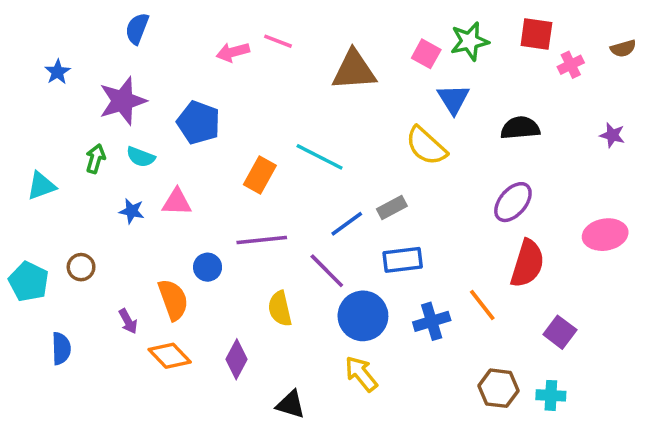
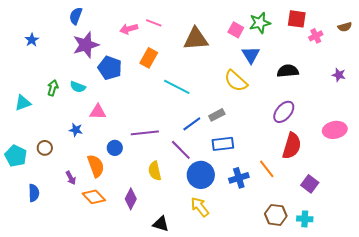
purple star: (123, 101) -> (86, 45), moved
orange rectangle: (260, 175) -> (149, 58), moved
blue star: (132, 211) -> (76, 130), moved

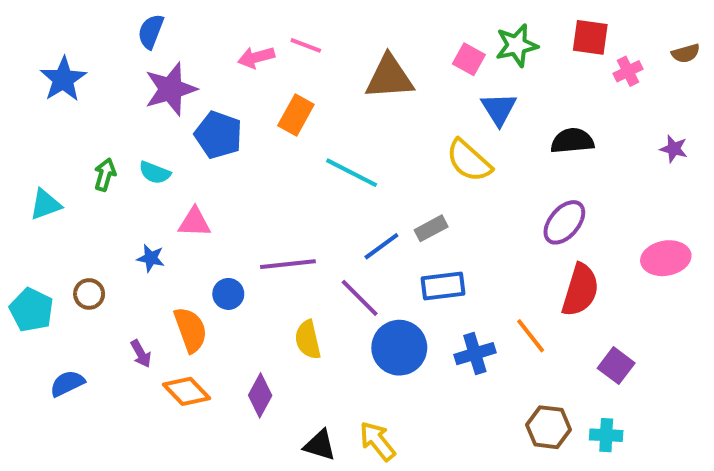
blue star: (32, 40) -> (63, 79), size x1.6
blue semicircle: (34, 193) -> (67, 383), turned -114
yellow arrow: (200, 207) -> (377, 441), moved

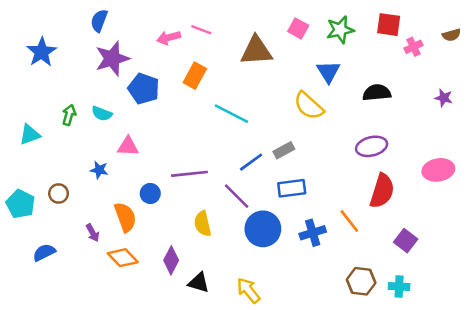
pink square: (469, 59) -> (298, 28), moved
purple ellipse: (564, 222) -> (372, 146), turned 36
black triangle: (320, 445) -> (199, 283), moved

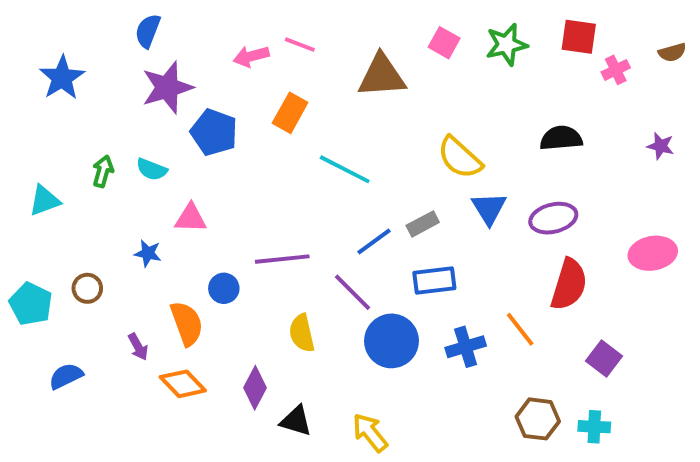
blue triangle: (328, 72) -> (489, 208), moved

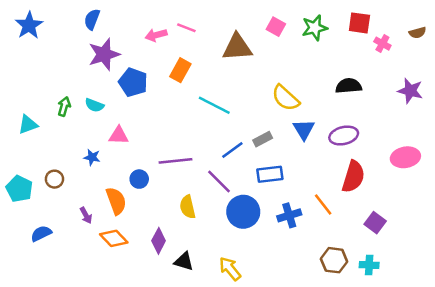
pink cross: (616, 70) -> (382, 44), turned -35
blue star: (62, 78) -> (29, 25), moved
purple star: (661, 146) -> (410, 91), size x1.5

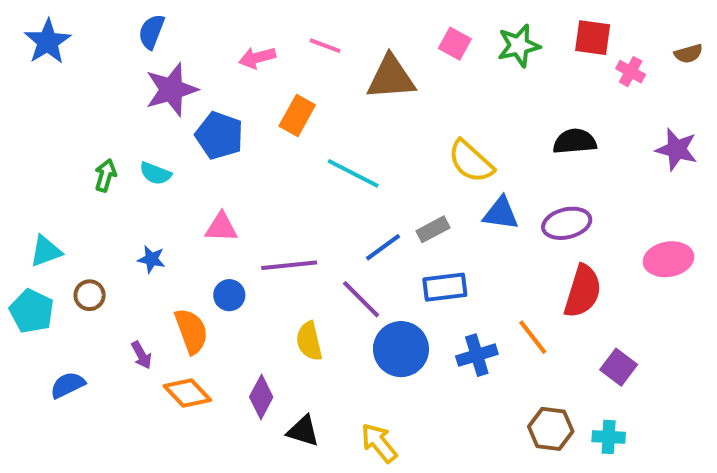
pink line: (186, 28) -> (325, 46), moved
cyan triangle: (28, 125) -> (46, 251), moved
blue triangle: (304, 129) -> (501, 213), turned -50
pink triangle: (119, 136) -> (221, 227), moved

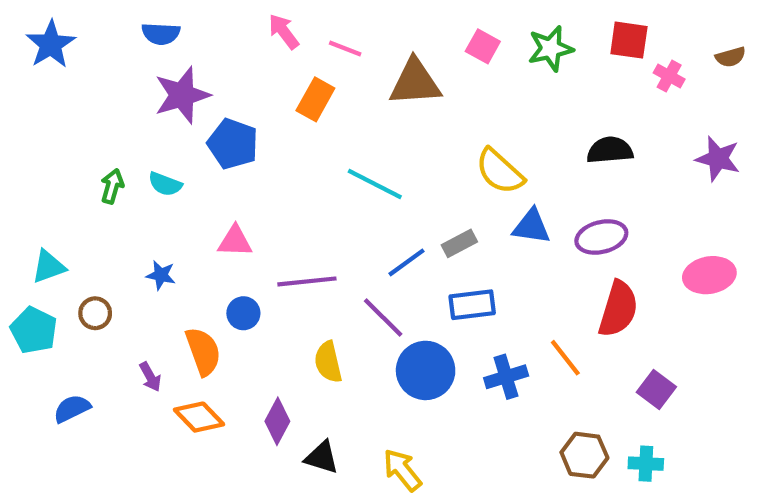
blue semicircle: (151, 32) -> (161, 34), turned -108
pink arrow: (257, 58) -> (284, 32), moved, turned 68
orange rectangle: (297, 115) -> (315, 99), moved

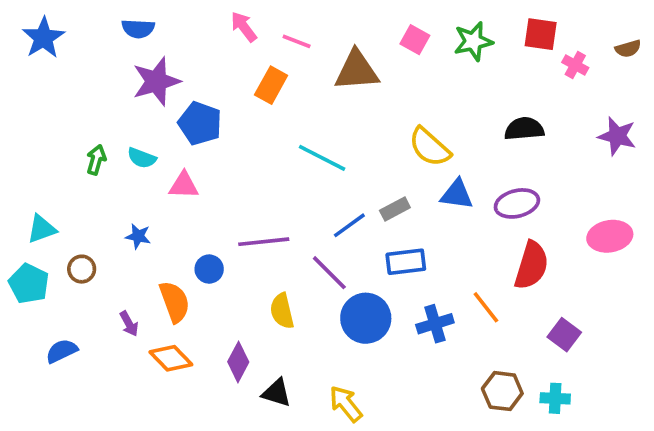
pink triangle: (235, 241) -> (184, 185), moved

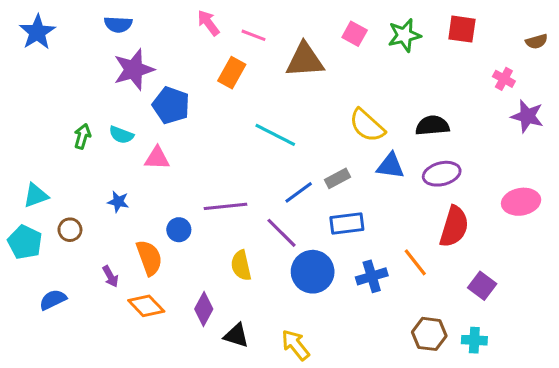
pink cross: (575, 65) -> (504, 79), moved
black semicircle: (524, 129) -> (432, 126), moved

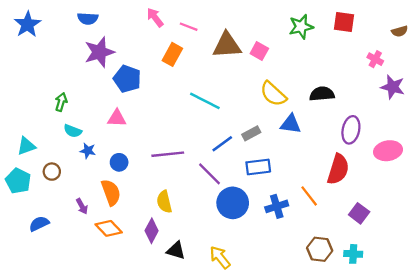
pink square: (355, 34) -> (259, 51), moved
cyan semicircle: (121, 135) -> (73, 131), moved
purple ellipse: (442, 174) -> (351, 130), moved, turned -64
blue circle: (179, 230) -> (119, 162), moved
yellow semicircle: (241, 265) -> (164, 202), moved

